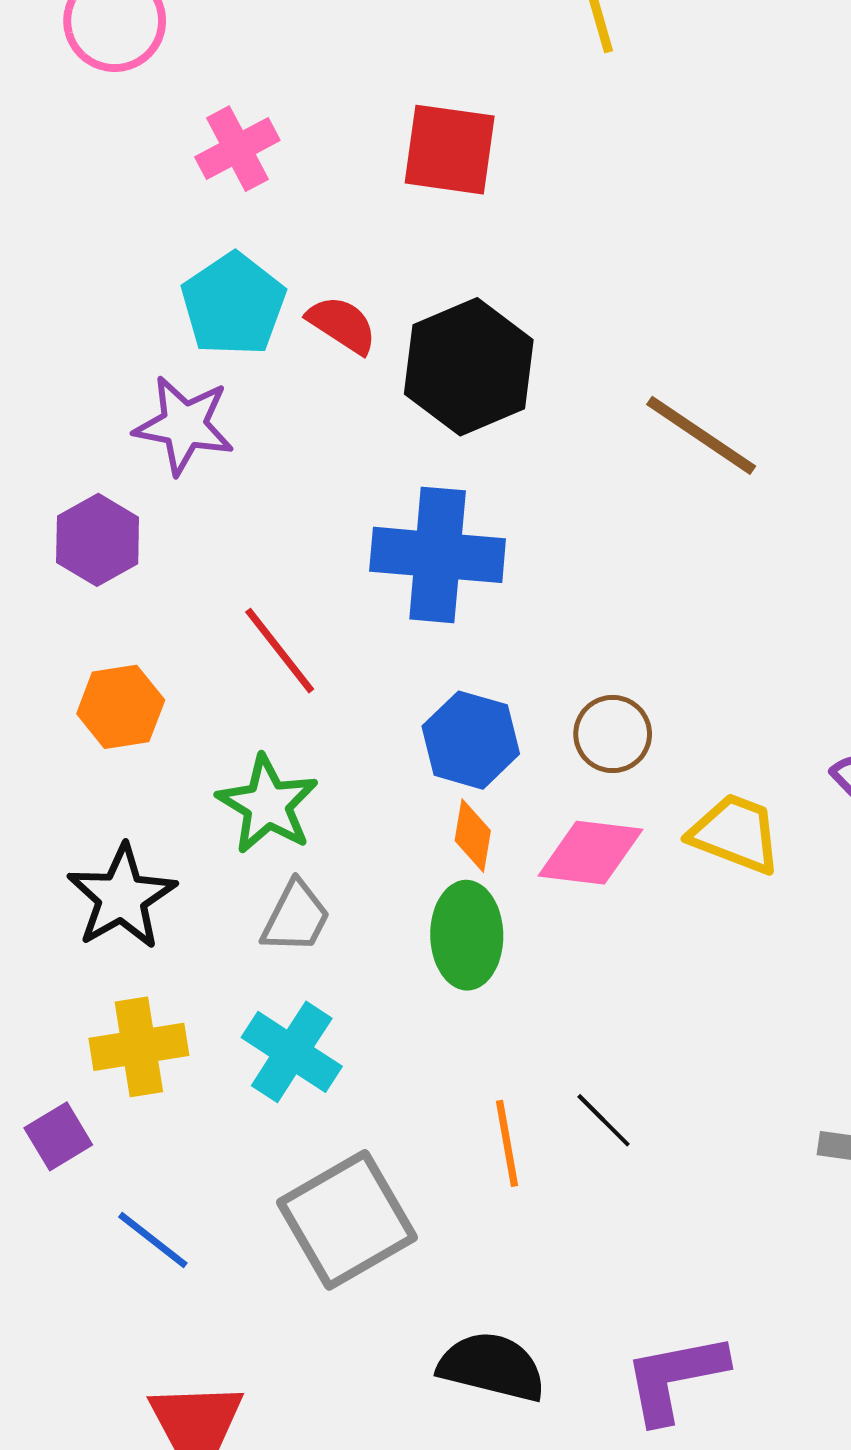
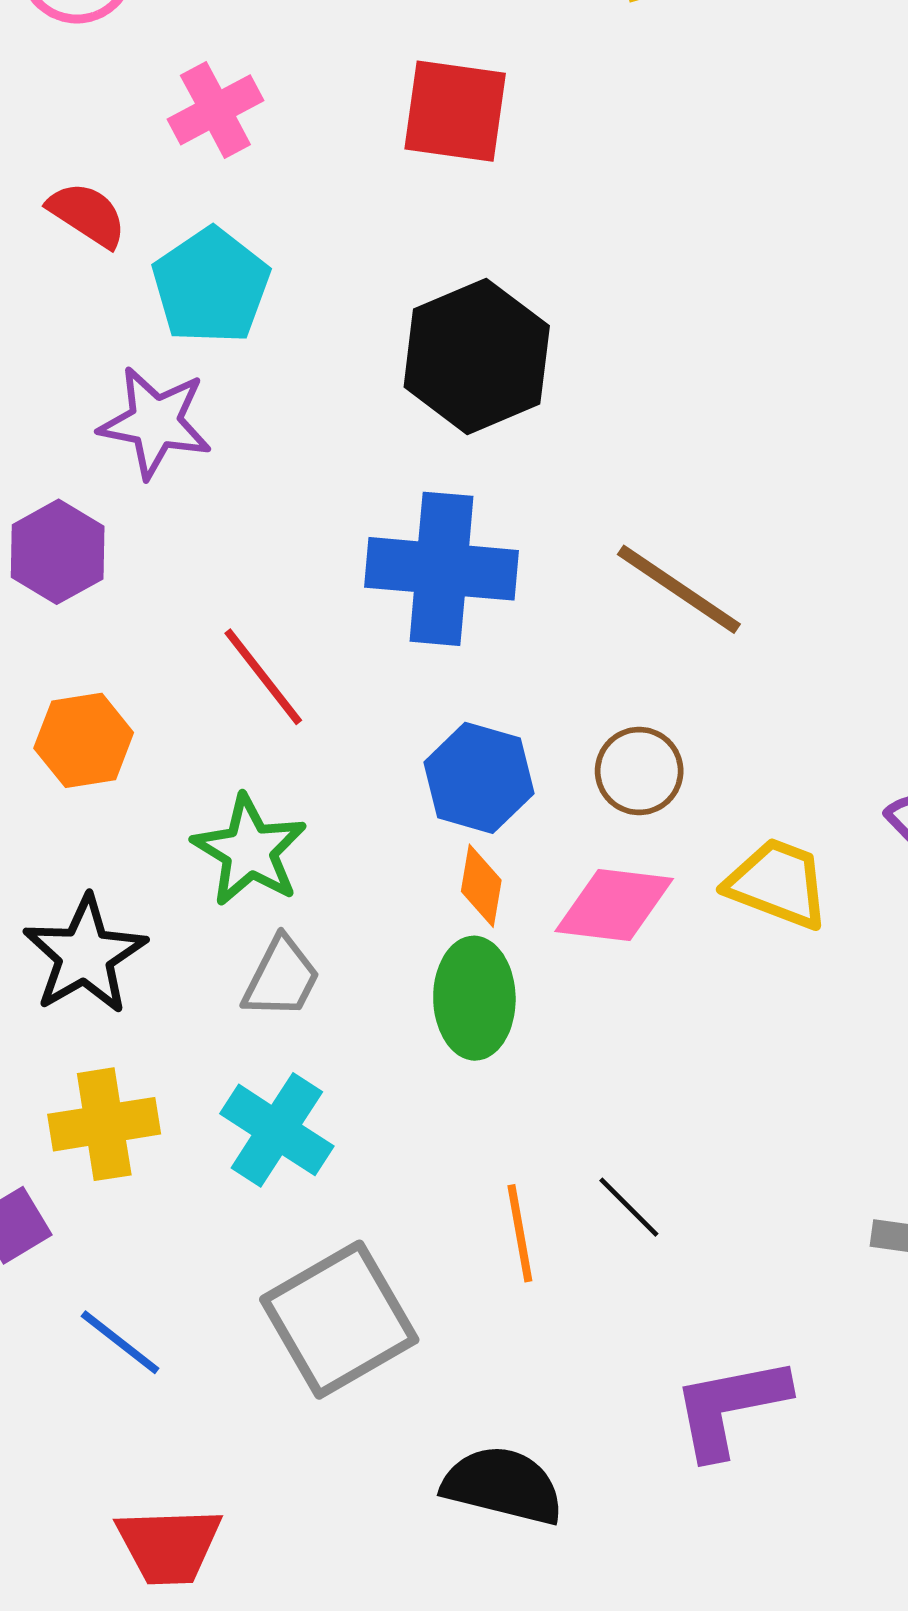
red semicircle: (342, 325) -> (87, 214), moved
brown line: (701, 435) -> (679, 589), moved
purple L-shape: (675, 1378) -> (730, 1407), moved

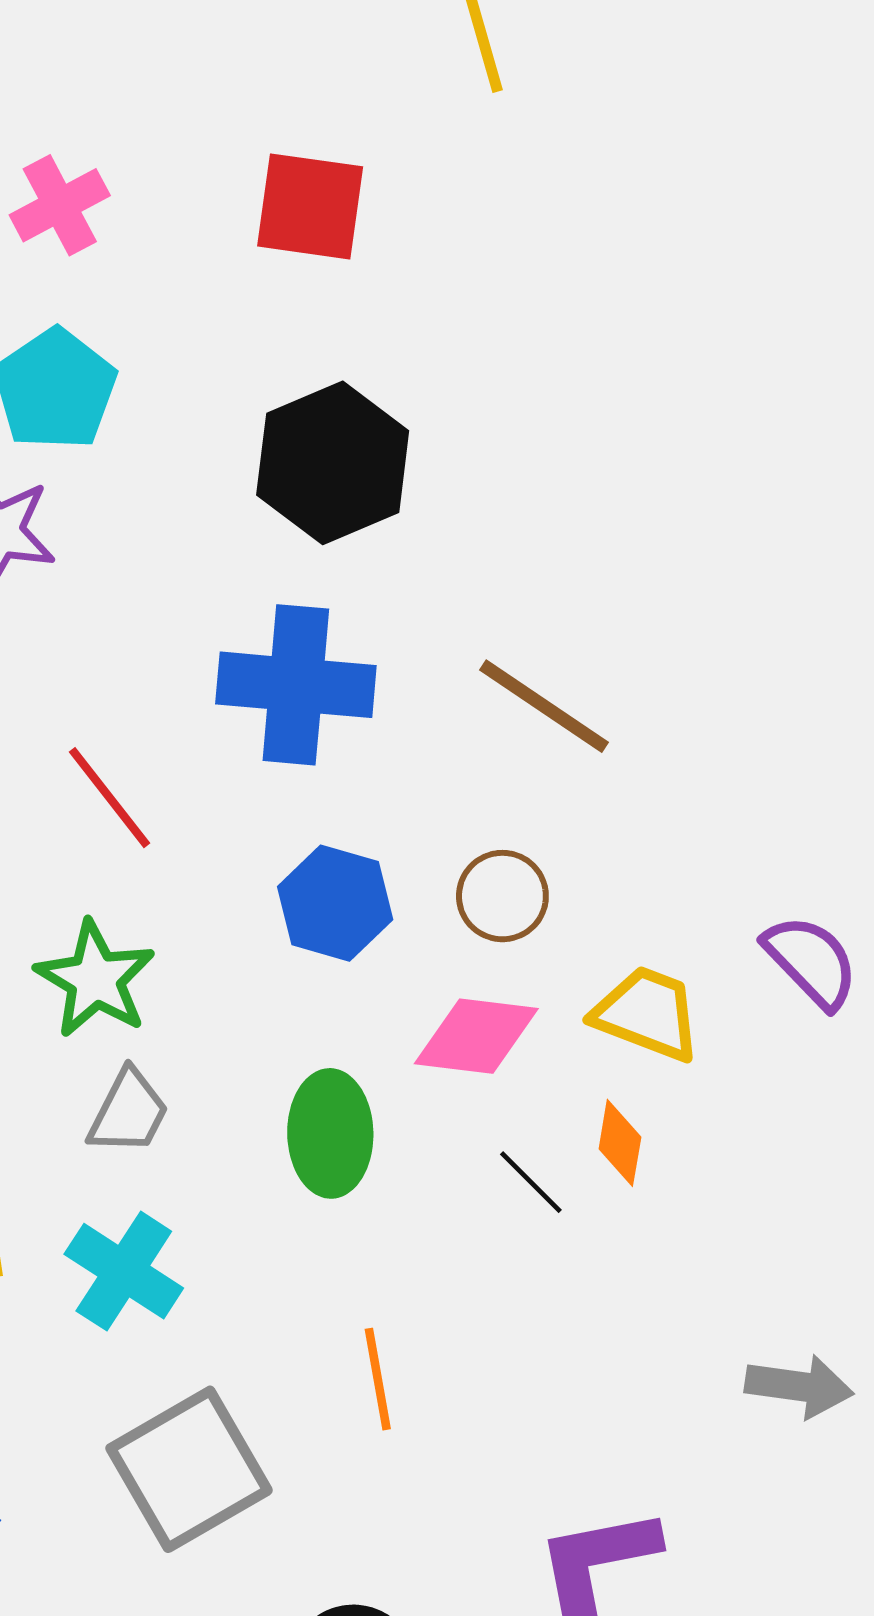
orange diamond: (481, 886) -> (620, 1143), moved
black line: (629, 1207) -> (531, 1182), moved

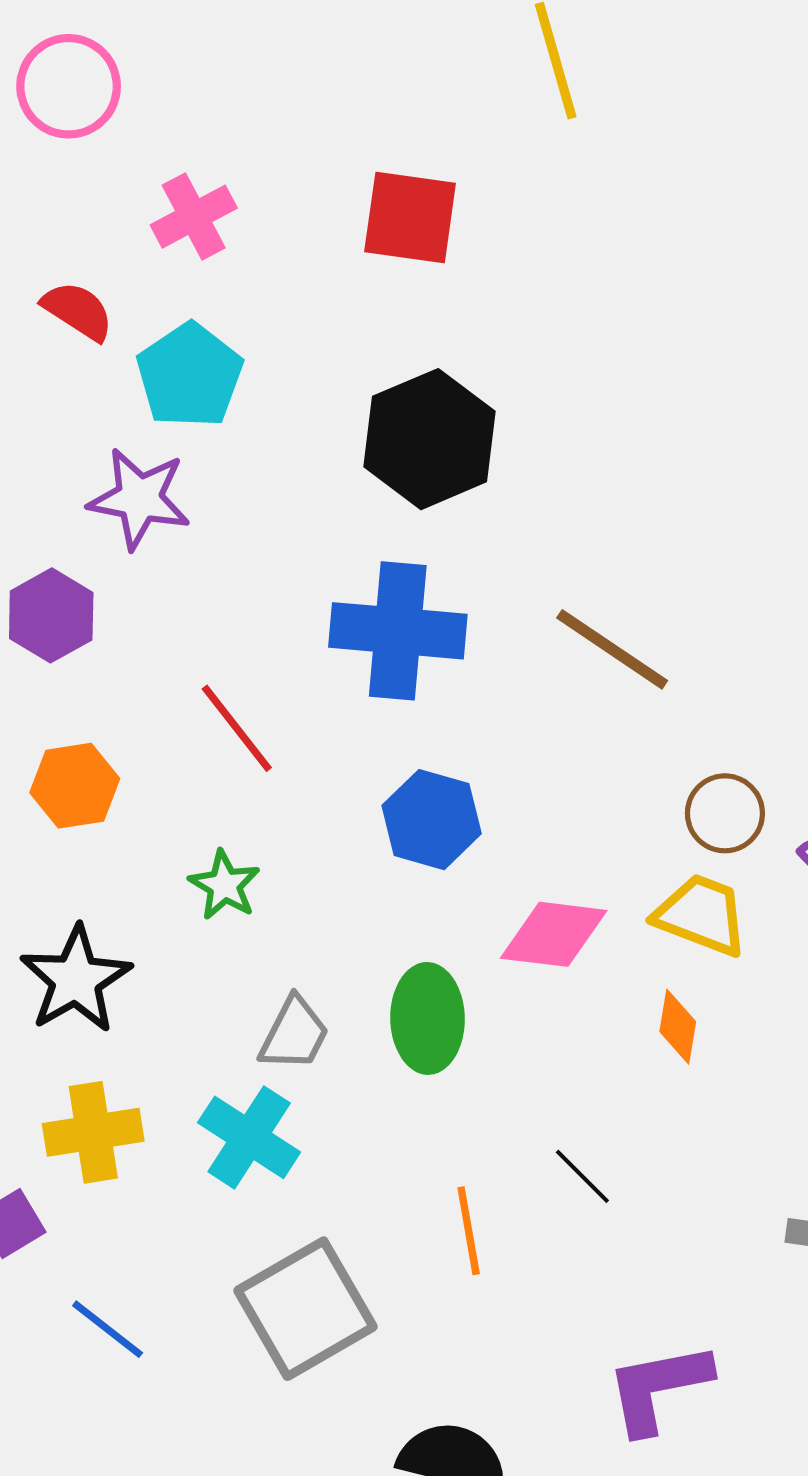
brown circle: (502, 896) -> (725, 813), moved
green star: (95, 979) -> (224, 885), size x0.7
gray trapezoid: (129, 1112) -> (294, 1034), moved
black line: (531, 1182) -> (582, 1176), moved

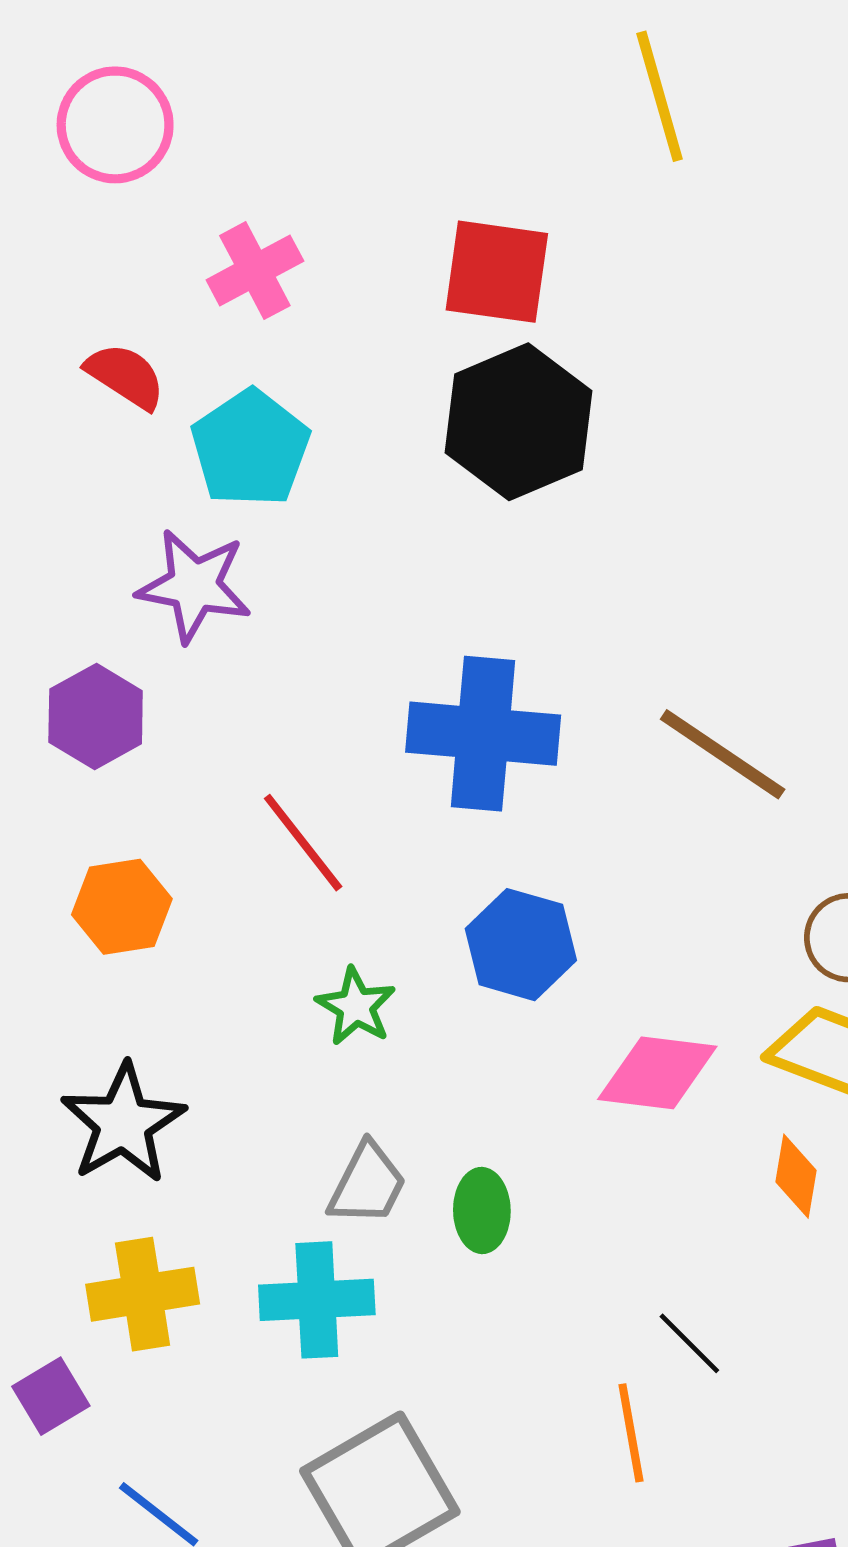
black hexagon: (430, 439) -> (519, 422), moved
green star: (224, 885) -> (356, 1006), moved
green ellipse: (428, 1018) -> (482, 1210), moved, size x0.7
cyan cross: (249, 1137) -> (317, 1300), turned -36
orange line: (469, 1231) -> (631, 1433), moved

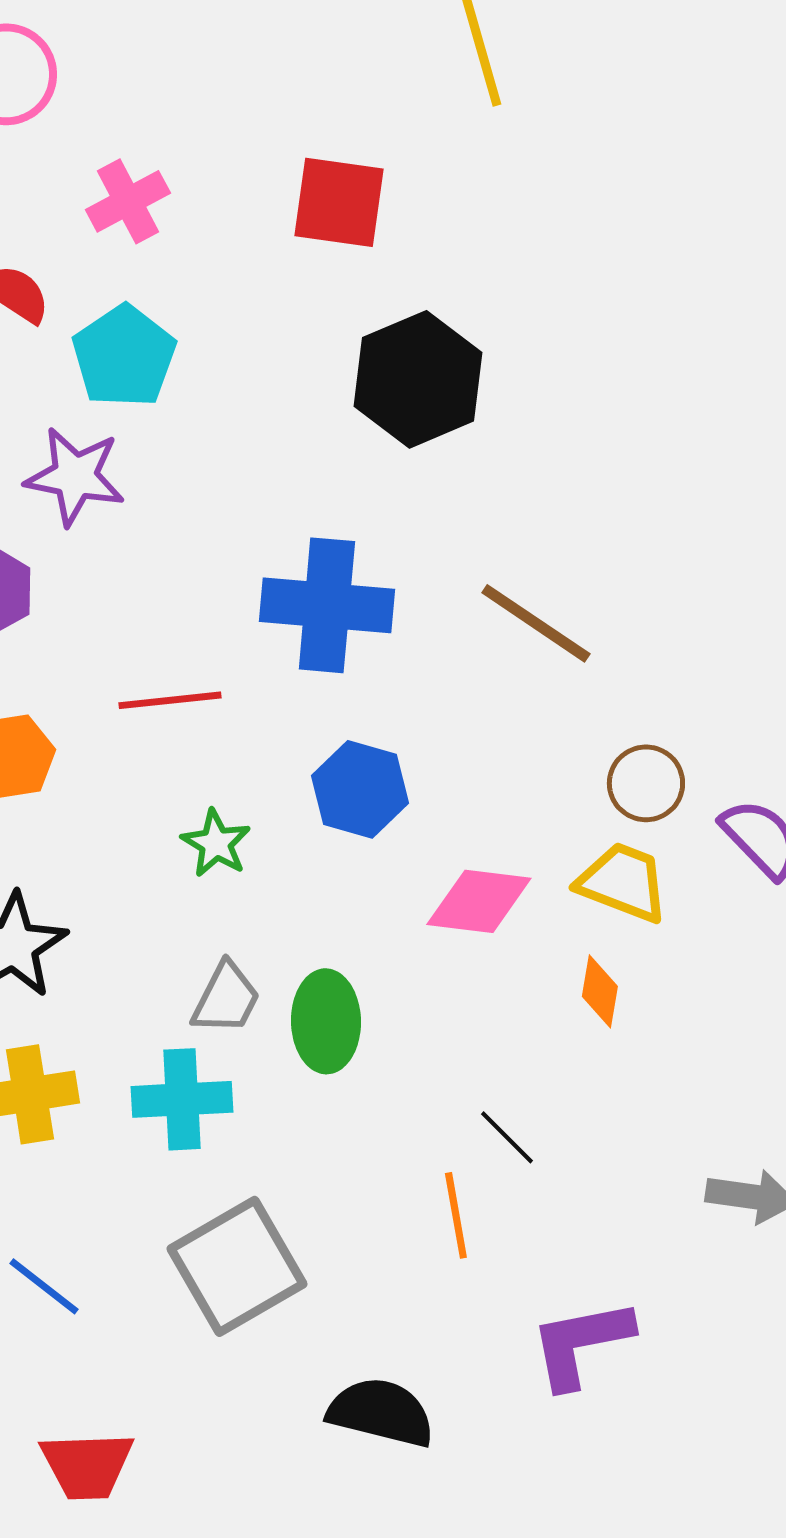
black hexagon: (519, 422) -> (418, 379), moved
red line: (303, 843) -> (170, 700), turned -58
green ellipse: (482, 1210) -> (326, 1021), size x1.4

